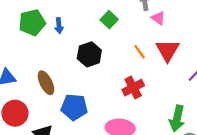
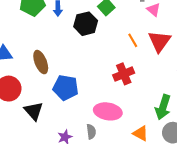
black hexagon: (89, 54) -> (86, 24), moved

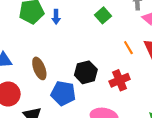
black hexagon: (86, 24) -> (86, 72), moved

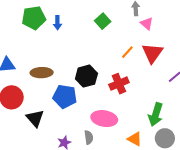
orange line: (128, 48) -> (127, 52), turned 72
brown ellipse: (39, 68) -> (42, 73), turned -70

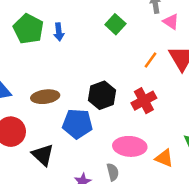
green pentagon: (34, 18) -> (28, 29), turned -30
orange triangle: (135, 139) -> (164, 158), moved

